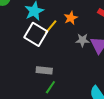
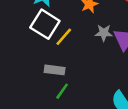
yellow line: (51, 27) -> (64, 37), moved

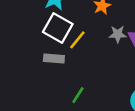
gray rectangle: (55, 70) -> (54, 58), moved

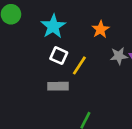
white square: (58, 28) -> (59, 56), size x0.6

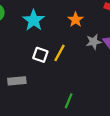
white square: (59, 56) -> (40, 55), moved
gray rectangle: (58, 86) -> (17, 81), moved

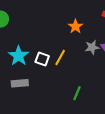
cyan star: (34, 20) -> (19, 56), moved
green line: (69, 101) -> (77, 93), moved

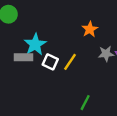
cyan star: (19, 56) -> (35, 44), moved
gray rectangle: (20, 83) -> (24, 57), moved

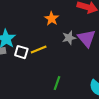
yellow line: (70, 62) -> (39, 50), turned 42

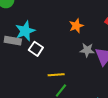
yellow line: (39, 50) -> (56, 75), moved

